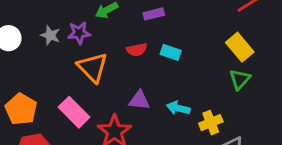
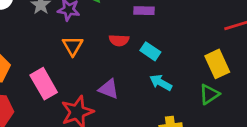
orange triangle: (93, 67) -> (73, 46), size x0.7
cyan arrow: (178, 108) -> (161, 83), moved

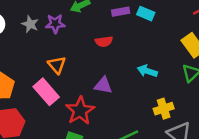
orange triangle: (73, 46) -> (57, 65), moved
cyan rectangle: (150, 51) -> (146, 14), moved

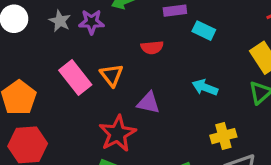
cyan rectangle: (146, 14) -> (204, 31), moved
orange triangle: (57, 65) -> (112, 75), moved
pink rectangle: (46, 92) -> (75, 78), moved

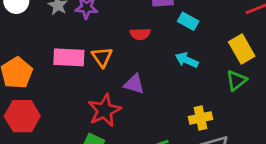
pink rectangle: (75, 78) -> (69, 57), turned -52
cyan arrow: (205, 87) -> (187, 60), moved

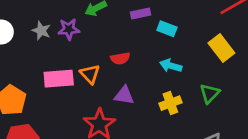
red semicircle: (140, 34) -> (120, 58), moved
green triangle: (236, 80) -> (210, 93), moved
yellow cross: (201, 118) -> (170, 103), moved

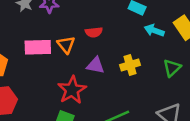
cyan arrow: (171, 66) -> (154, 30), moved
yellow cross: (170, 103) -> (130, 65), moved

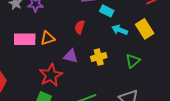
red semicircle: (94, 32) -> (80, 27), moved, turned 112
orange triangle: (66, 45) -> (48, 38), turned 49

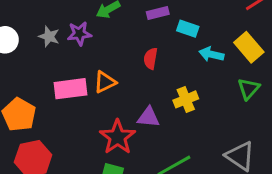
purple triangle: (71, 56) -> (148, 117), moved
green triangle: (133, 61) -> (249, 89), moved

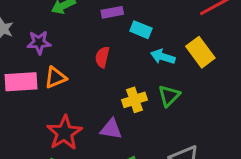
purple star: (79, 34) -> (39, 42), moved
green triangle: (249, 89) -> (169, 96), moved
purple triangle: (148, 117) -> (111, 129), moved

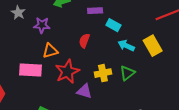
pink rectangle: (21, 82) -> (30, 70), moved
red star: (64, 133) -> (67, 72), moved

